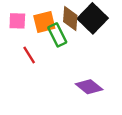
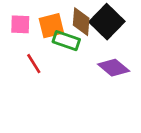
green rectangle: (57, 35) -> (66, 41), turned -45
purple diamond: (89, 87) -> (114, 68), moved

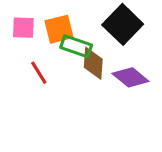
brown diamond: (81, 22) -> (93, 63), moved

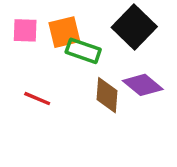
brown diamond: (93, 63) -> (107, 95), moved
red line: (39, 73) -> (37, 99), moved, turned -35

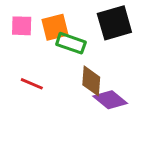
black square: (134, 27) -> (114, 23), turned 30
purple diamond: (143, 85) -> (110, 100), moved

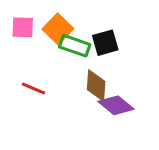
black square: (114, 23) -> (105, 43), moved, size x0.7
orange square: (55, 27) -> (58, 29), turned -32

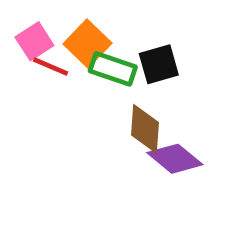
pink square: (23, 27) -> (34, 41), turned -35
red line: (33, 89) -> (51, 67), moved

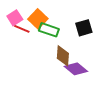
black square: (159, 64) -> (84, 28), moved

